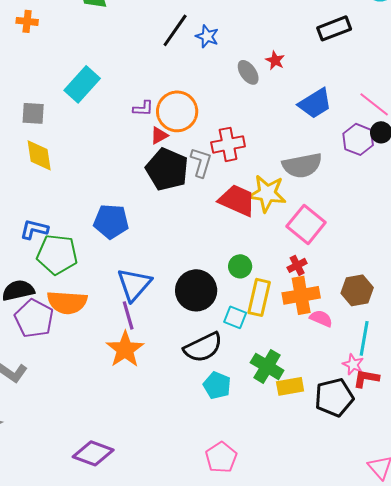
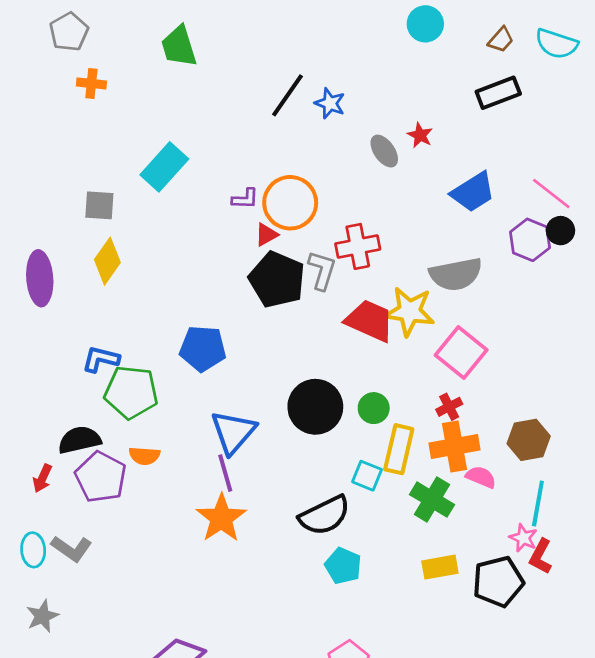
yellow diamond: (39, 155) -> (107, 261), turned 44
black circle: (196, 290) -> (315, 407), moved
orange semicircle: (67, 302) -> (144, 456), size x0.6
green cross: (267, 366) -> (432, 500), moved
red L-shape: (366, 378) -> (541, 557), turned -72

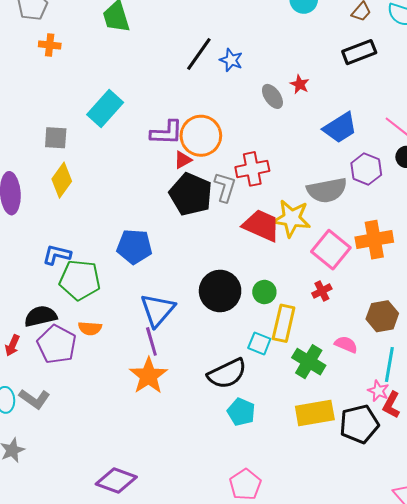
purple L-shape: (245, 199) -> (167, 133), size x1.6
purple hexagon: (530, 240) -> (366, 169), moved
orange cross: (454, 447) -> (374, 240), moved
yellow rectangle: (440, 567) -> (315, 413), size x1.4

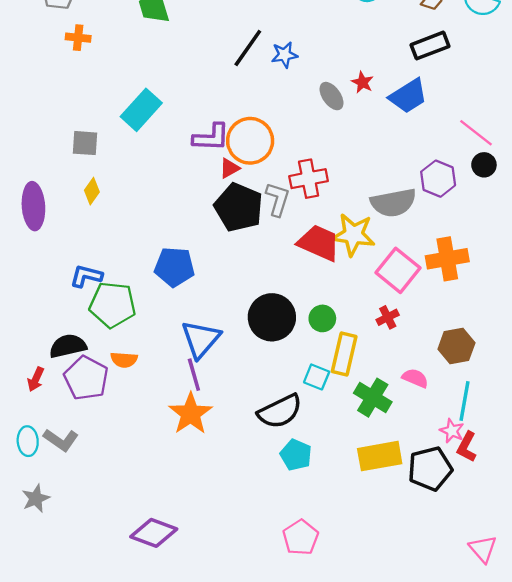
blue star: (231, 60) -> (284, 55), turned -30
blue trapezoid: (340, 128) -> (408, 96), moved
yellow diamond: (62, 180) -> (92, 191), size x0.7

